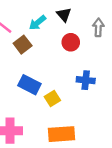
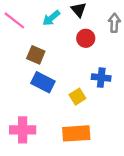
brown square: (23, 45) -> (36, 55), moved, turned -30
yellow square: (52, 99) -> (77, 97), moved

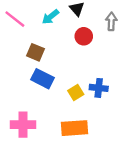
blue cross: (101, 78) -> (99, 88), moved

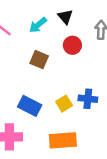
brown square: (36, 52) -> (39, 60), moved
blue rectangle: (42, 79) -> (30, 106), moved

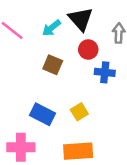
black triangle: (65, 17) -> (81, 19), size x1.5
blue cross: (88, 99) -> (105, 72), moved

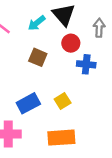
blue rectangle: (43, 114) -> (28, 103), turned -55

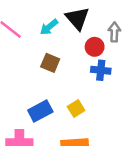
red circle: (71, 43) -> (95, 47), moved

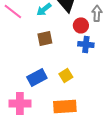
brown square: (50, 63) -> (45, 38), turned -35

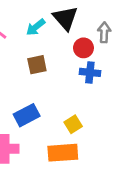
yellow square: (66, 75) -> (73, 124), moved

